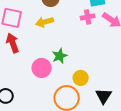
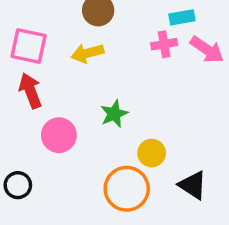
pink circle: (42, 68) -> (59, 135), moved
black triangle: (104, 96) -> (193, 185), turned -30

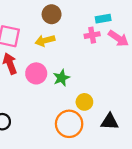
pink circle: (59, 135) -> (36, 73), moved
black triangle: (193, 185) -> (110, 122), turned -30

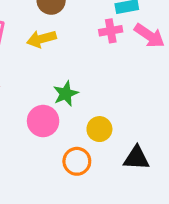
pink circle: (36, 73) -> (43, 121), moved
orange circle: (69, 124) -> (77, 161), size x0.7

